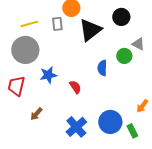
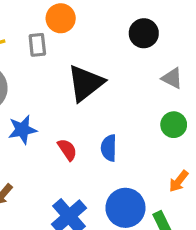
black triangle: (90, 30) -> (86, 83), moved
green circle: (124, 56) -> (174, 125), moved
blue semicircle: (102, 68) -> (109, 148), moved

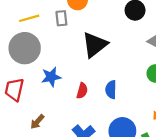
red semicircle: (67, 150) -> (82, 91), turned 49

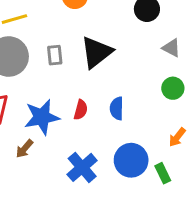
gray rectangle: (61, 18) -> (55, 55), moved
blue star: (51, 77) -> (42, 117), moved, size x1.4

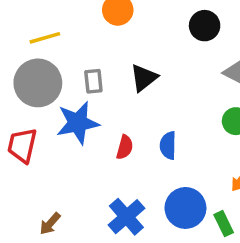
black triangle: (97, 52) -> (144, 78), size x0.7
blue star: (42, 117) -> (78, 123), moved
brown arrow: (24, 149) -> (50, 224), moved

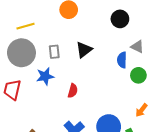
blue star: (78, 123) -> (45, 76), size x0.7
blue semicircle: (168, 145) -> (122, 60), moved

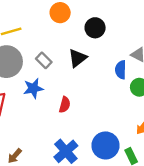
black circle: (120, 19) -> (95, 28), moved
gray rectangle: (54, 52) -> (44, 60), turned -40

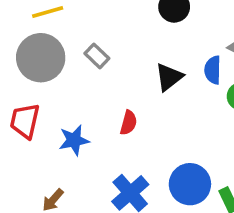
black triangle: (78, 58) -> (169, 77), moved
blue star: (33, 88) -> (74, 140), moved

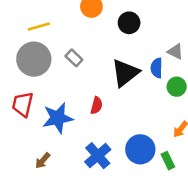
black triangle: (169, 77) -> (125, 73), size x1.4
blue star: (74, 140) -> (58, 118), size x1.4

